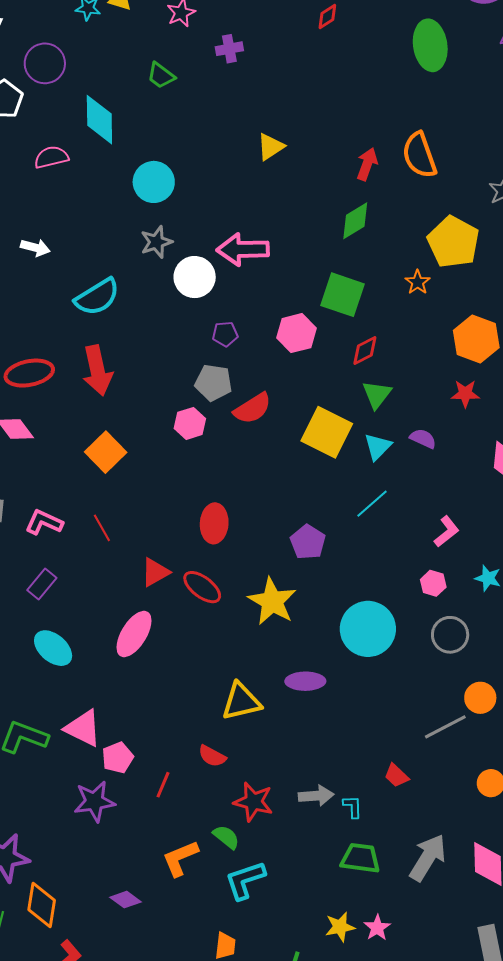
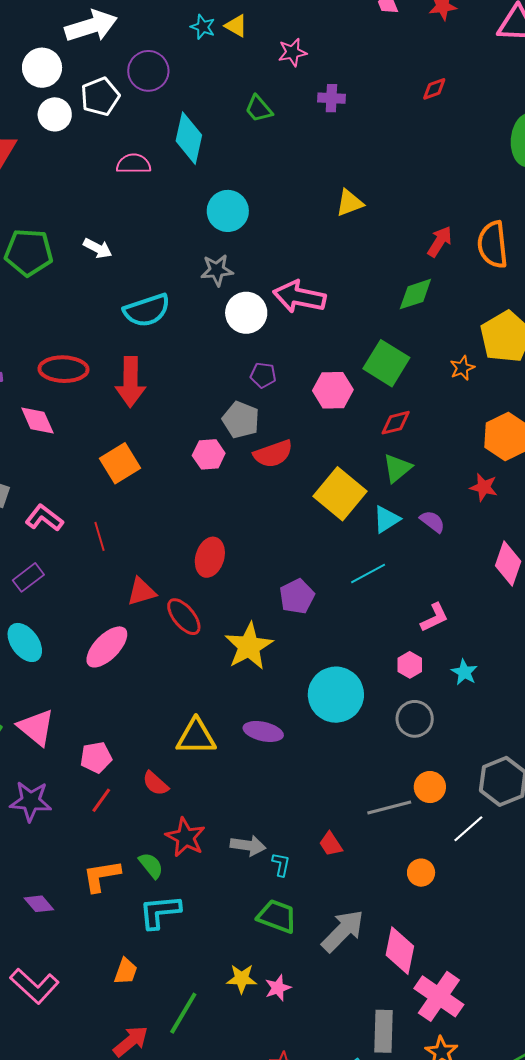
pink pentagon: (118, 758) -> (96, 757), moved

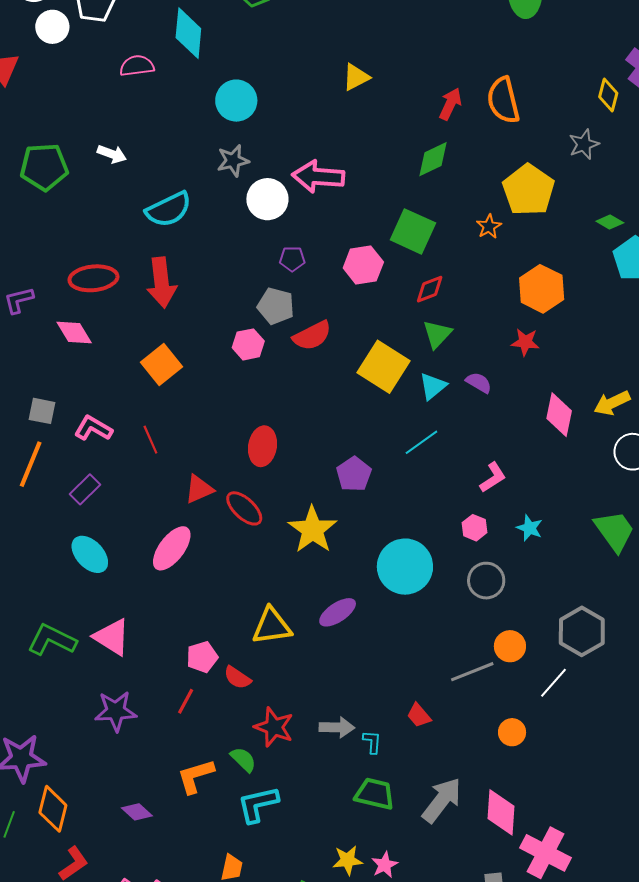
purple ellipse: (263, 731) -> (338, 612), turned -39
pink pentagon: (96, 757) -> (202, 657), moved

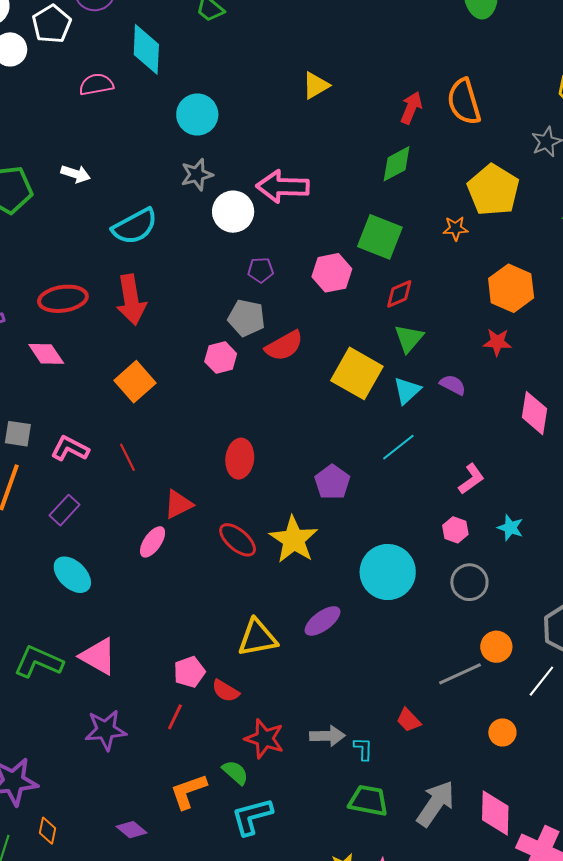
orange star: (489, 226) -> (455, 228), turned 30
red ellipse: (244, 508) -> (238, 540), moved
pink ellipse: (172, 548) -> (153, 542), moved, size x0.7
orange diamond: (53, 809) -> (47, 831), size x0.6

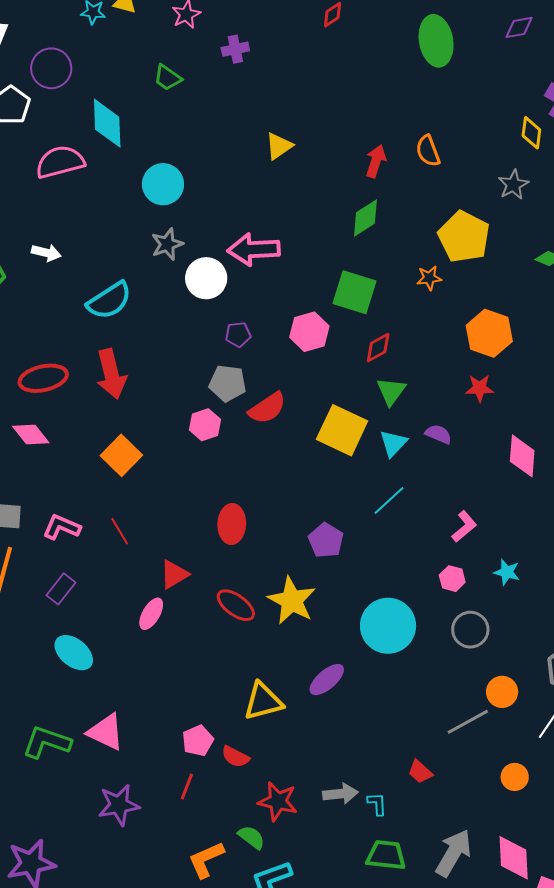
pink semicircle: (96, 84) -> (60, 162), size x1.4
orange semicircle: (464, 102) -> (428, 151), size x0.7

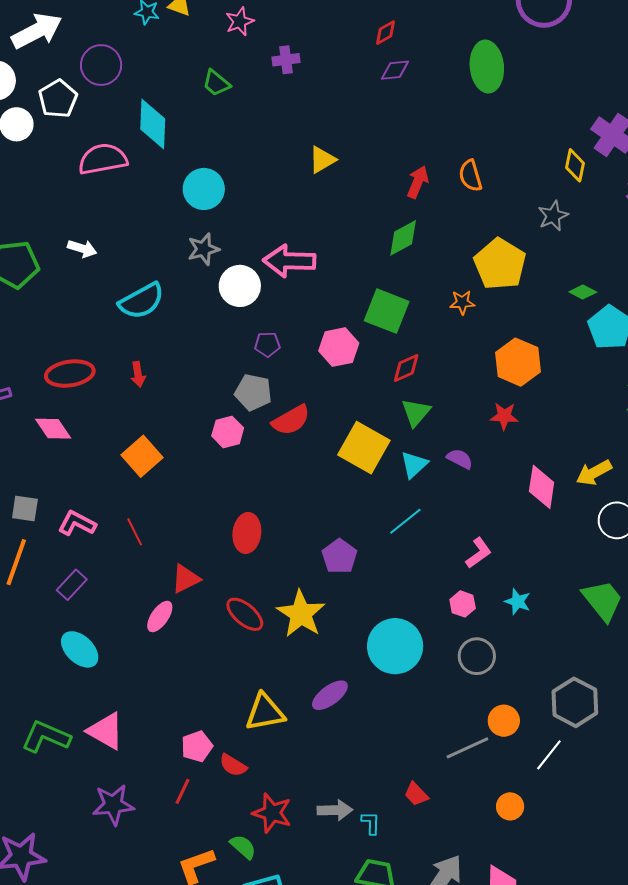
purple diamond: (519, 27) -> (395, 70), moved
red arrow: (111, 374) -> (138, 374), size x0.5

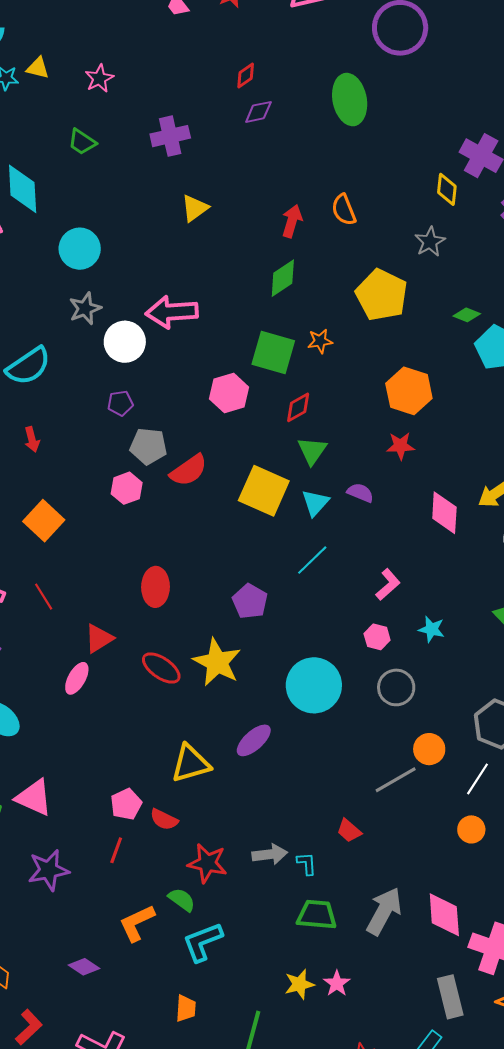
purple cross: (286, 60) -> (170, 136), moved, size x1.4
orange star: (462, 302) -> (320, 341), moved
purple pentagon: (267, 344) -> (120, 403), moved
orange circle: (510, 806) -> (471, 829), moved

